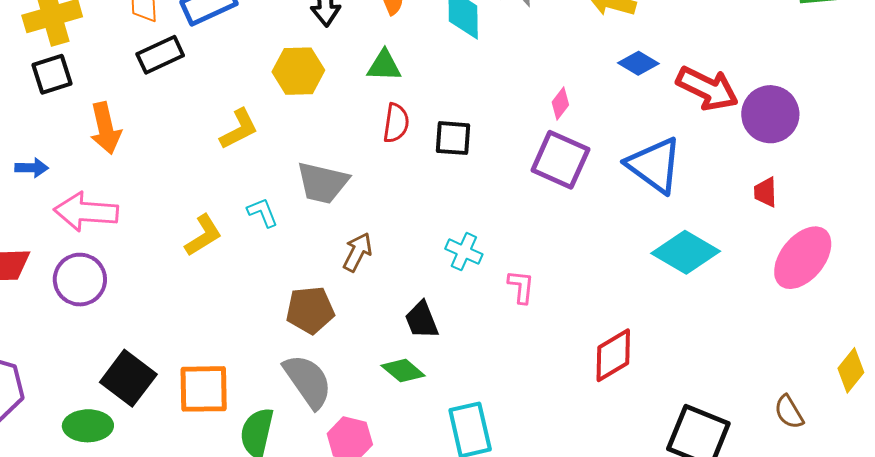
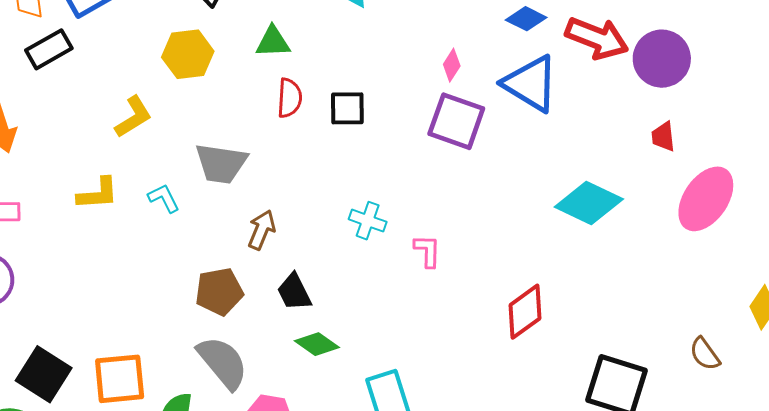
blue triangle: (654, 165) -> (531, 84), moved
yellow L-shape: (203, 235) -> (98, 194), moved, turned 33
black trapezoid: (422, 320) -> (294, 292), moved

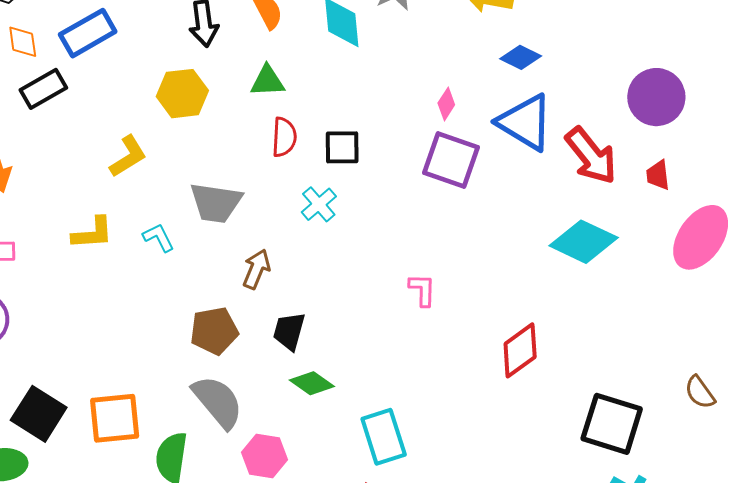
red arrow: (597, 38) -> (591, 156), moved, turned 30
cyan cross: (368, 221) -> (319, 204), moved, turned 30
black trapezoid: (294, 292) -> (289, 331), turned 42

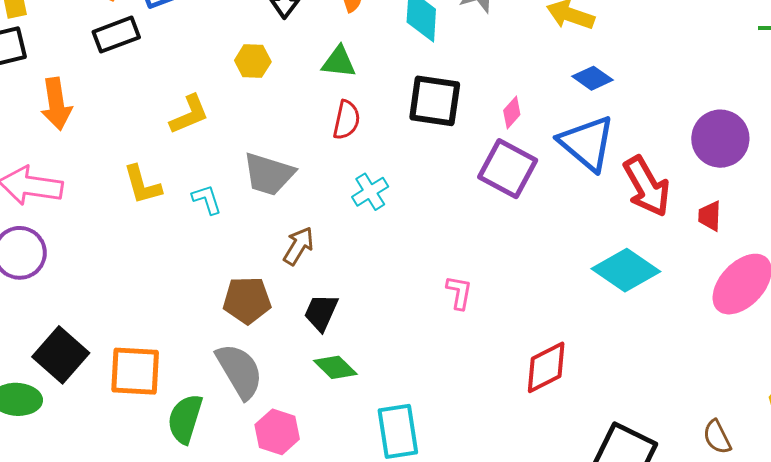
yellow hexagon: (182, 94) -> (253, 61), size x0.7
black square: (342, 147) -> (435, 101), moved, size x1.4
yellow L-shape: (93, 233) -> (142, 185), turned 69

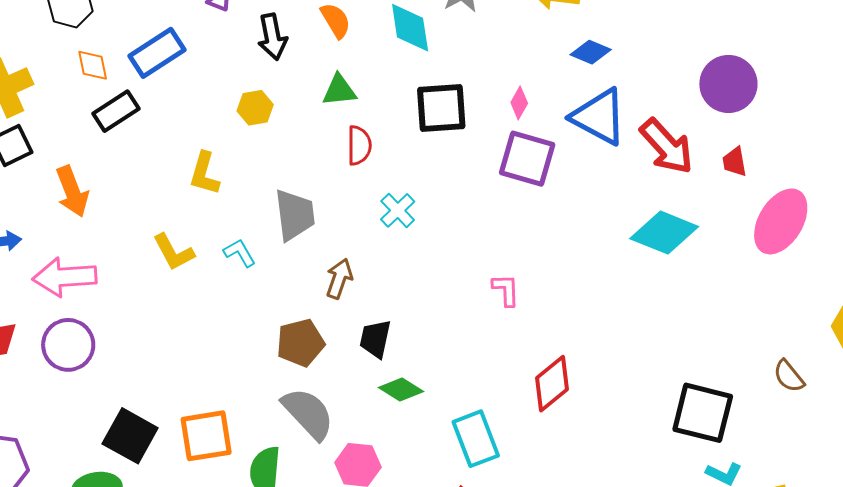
yellow L-shape: (189, 114) -> (204, 174), turned 141
gray trapezoid: (269, 174) -> (295, 215), turned -102
red diamond: (546, 367) -> (552, 384), moved

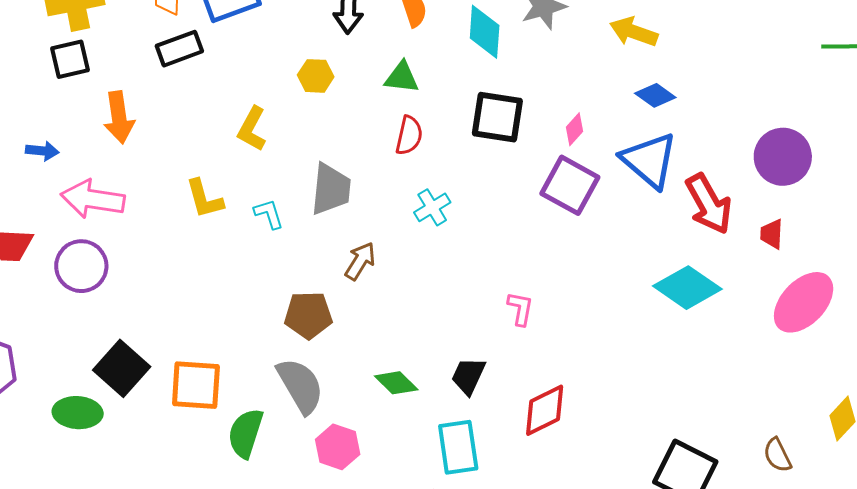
black trapezoid: (375, 339) -> (468, 376), moved

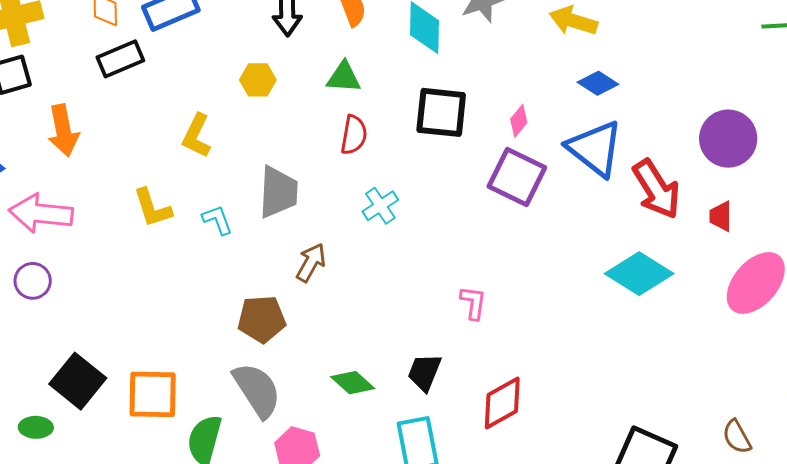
purple circle: (81, 266) -> (33, 281), size x0.7
green ellipse: (78, 413) -> (36, 427), size x0.7

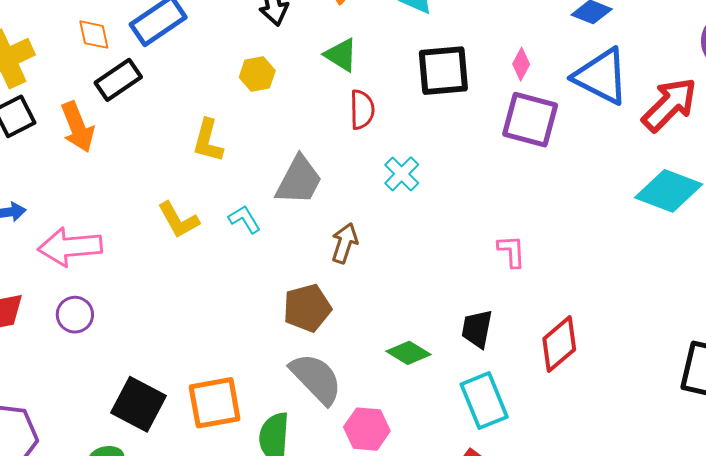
green triangle: (344, 77) -> (341, 55), turned 39
orange arrow: (63, 130) -> (78, 127), moved
red arrow: (656, 189) -> (669, 105), turned -92
gray trapezoid: (278, 192) -> (299, 180), turned 36

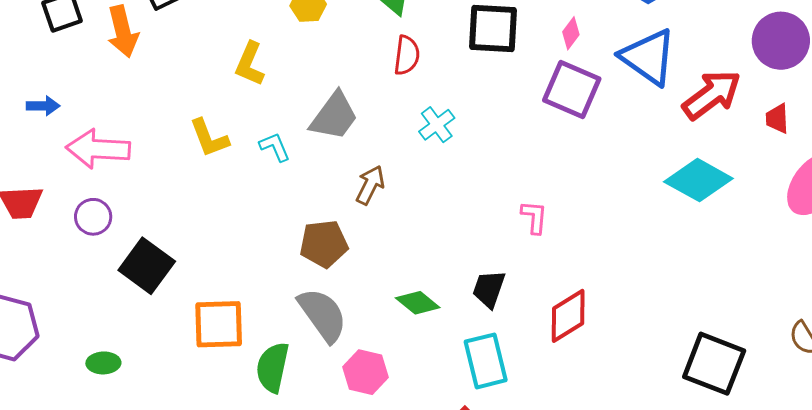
black square: (138, 404) -> (147, 266), moved

